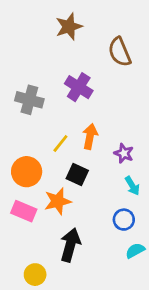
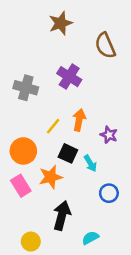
cyan arrow: (132, 186) -> (90, 163), moved
pink rectangle: (24, 211) -> (21, 186), turned 35
cyan semicircle: (135, 251) -> (90, 238), moved

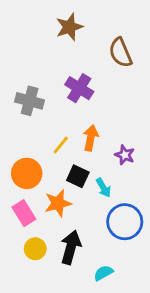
blue circle: (109, 193) -> (125, 222), size x1.6
yellow circle: (31, 242) -> (35, 249), moved

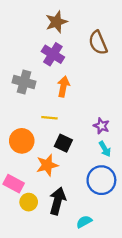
purple cross: (79, 88) -> (53, 54), moved
orange arrow: (91, 138) -> (63, 87), moved
yellow line: (61, 145) -> (49, 118), turned 56
cyan arrow: (103, 188) -> (105, 149), moved
pink rectangle: (24, 213) -> (14, 184), moved, turned -30

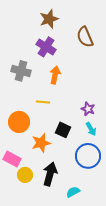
black square: (63, 143) -> (63, 130), moved

